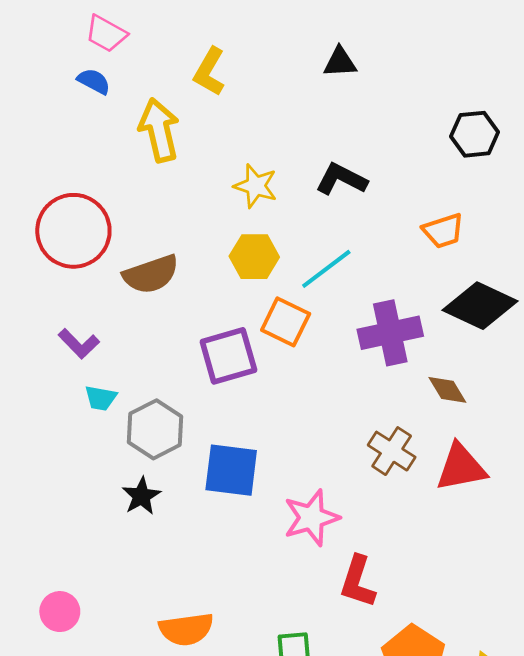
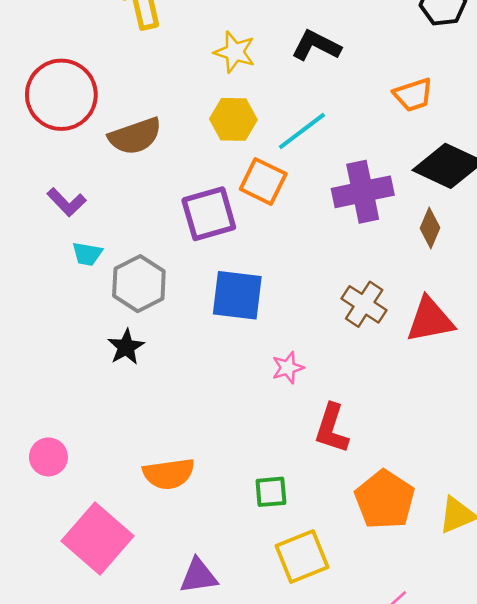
brown diamond: (447, 390) -> (430, 228), moved, turned 54
blue square: (231, 470) -> (237, 295), moved
pink star: (311, 518) -> (288, 368), size x0.6

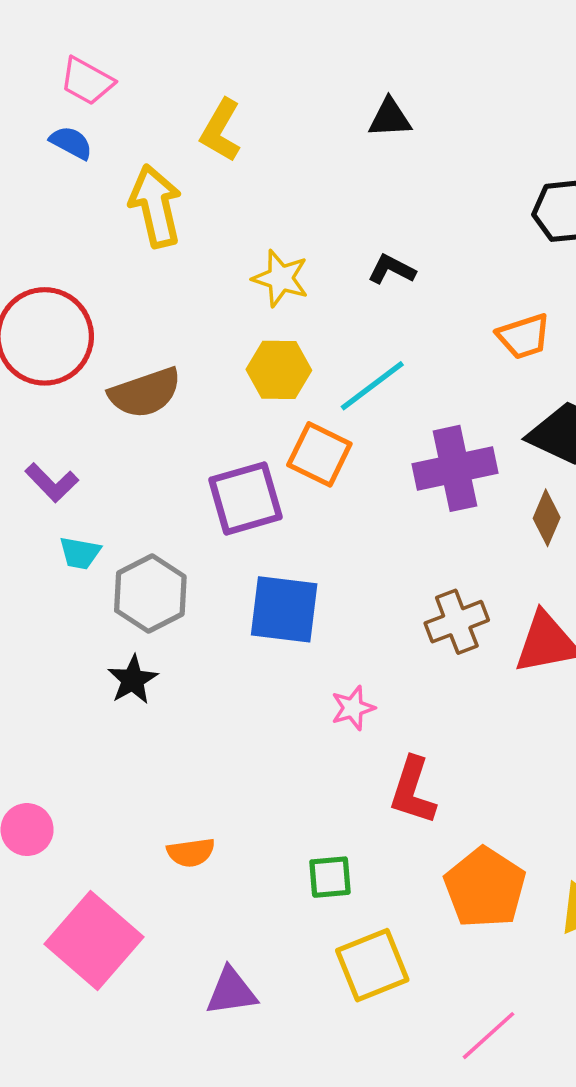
black L-shape: (316, 46) -> (392, 269), size x0.7
brown cross: (364, 304) -> (457, 622), turned 36
orange semicircle: (169, 474) -> (191, 852), size x0.7

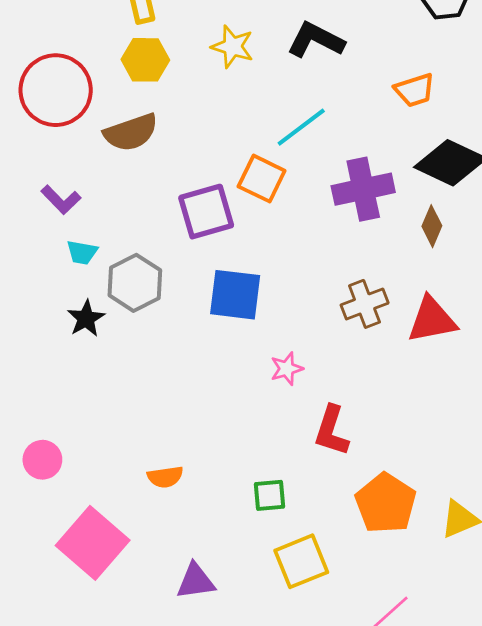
black L-shape: (392, 269) -> (316, 40), size x1.6
yellow hexagon: (279, 370) -> (145, 60), moved
black star: (133, 680) -> (86, 318), moved

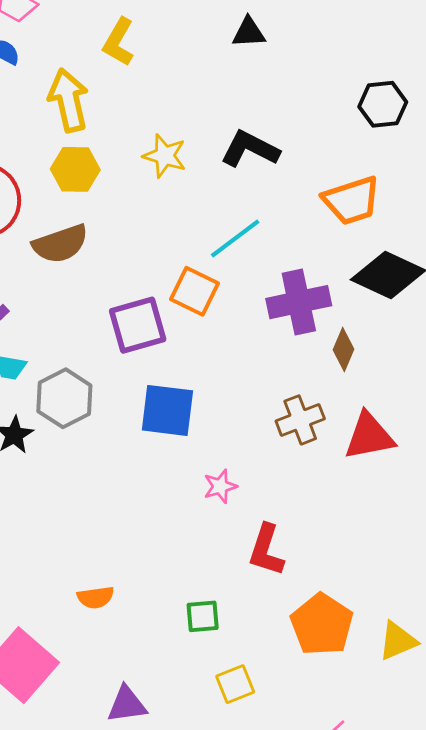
orange trapezoid: (415, 90) -> (352, 200), size x1.4
brown diamond: (432, 226) -> (344, 350), moved
yellow square: (301, 561) -> (235, 684), size x0.7

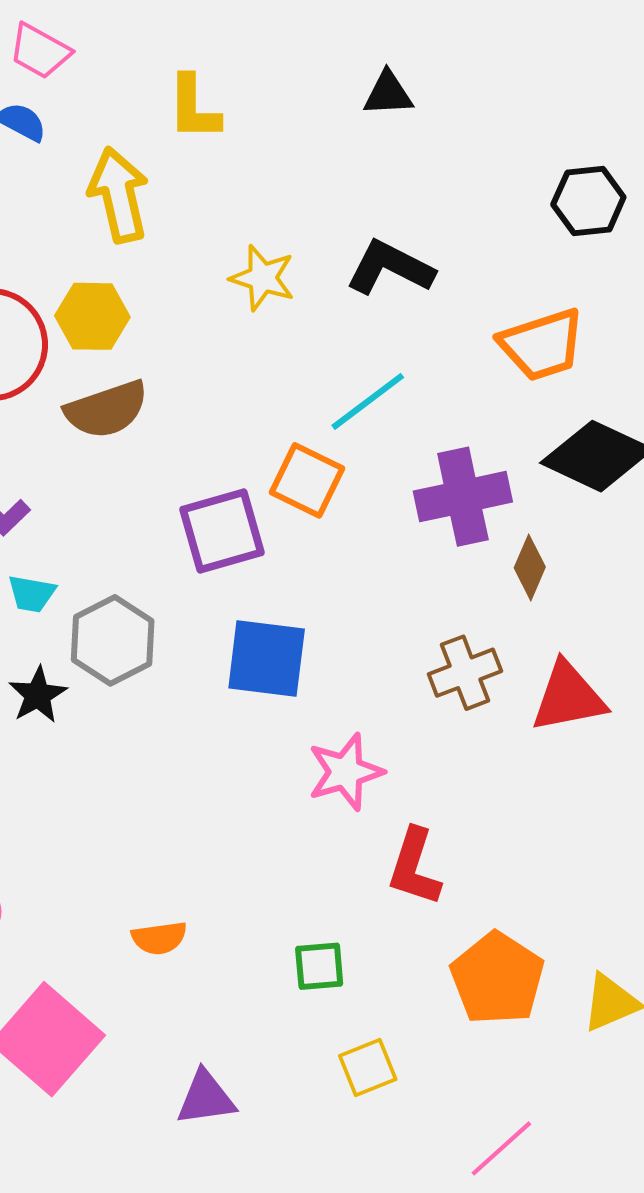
yellow L-shape: (119, 42) -> (194, 108), turned -30
yellow hexagon: (75, 169) -> (92, 316), moved
pink star: (220, 486) -> (346, 772), size x1.5

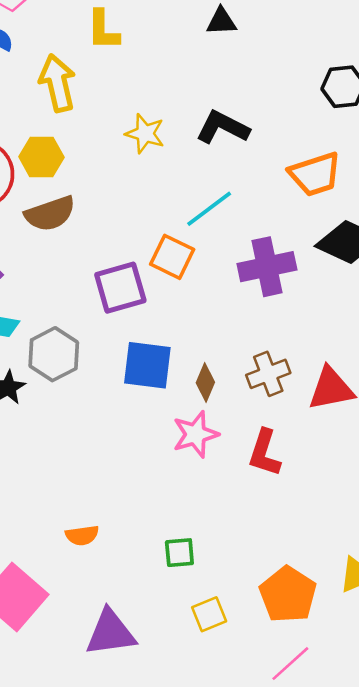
brown diamond: (530, 567) -> (205, 383), moved
red L-shape: (414, 867) -> (265, 453), moved
orange pentagon: (497, 978) -> (288, 595), moved
purple triangle: (206, 1098) -> (110, 633), size x1.4

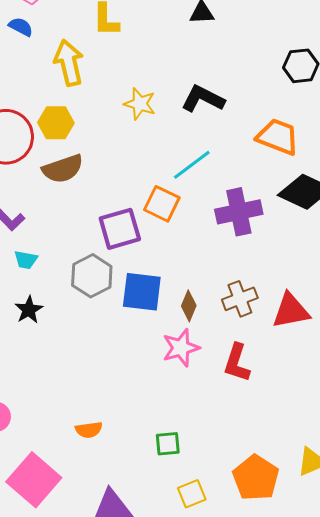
orange trapezoid: (315, 174) -> (278, 137), turned -141
gray hexagon: (54, 354) -> (92, 276), moved

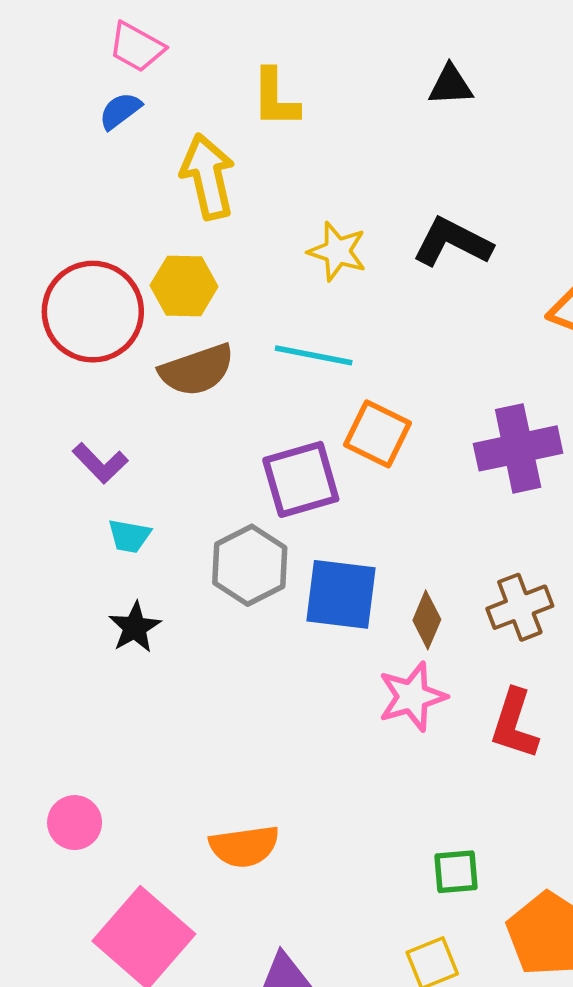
blue semicircle: (21, 27) -> (120, 111), turned -65
cyan line: (192, 165) -> (314, 355), moved, turned 48
orange semicircle: (89, 430) -> (244, 846), size x1.4
green square: (168, 444) -> (456, 872), moved

